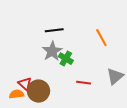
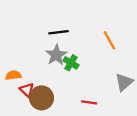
red line: (84, 83) -> (89, 102), moved
orange semicircle: (17, 94) -> (13, 75), moved

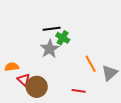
orange line: (109, 40) -> (91, 64), moved
green cross: (71, 63) -> (63, 38), moved

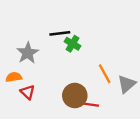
gray star: (50, 49) -> (28, 53), moved
brown circle: (37, 87) -> (75, 96), moved

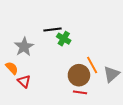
orange semicircle: (14, 77) -> (12, 68), turned 56
brown circle: (75, 96) -> (79, 75), moved

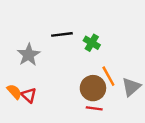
green cross: (64, 39) -> (92, 43), moved
orange semicircle: (12, 68) -> (14, 92), moved

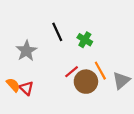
black line: (62, 34) -> (57, 32), turned 72
red line: (94, 108) -> (72, 72), moved, turned -48

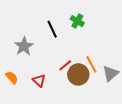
green cross: (85, 40) -> (77, 21), moved
red triangle: (26, 88) -> (39, 81), moved

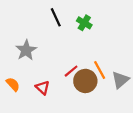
black line: (52, 29) -> (56, 17), moved

